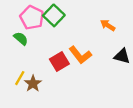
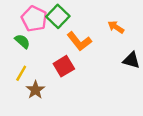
orange L-shape: (80, 55) -> (79, 41), moved
yellow line: (20, 78) -> (21, 73), moved

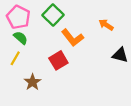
pink pentagon: (34, 19) -> (18, 17), moved
yellow line: (21, 73) -> (15, 58), moved

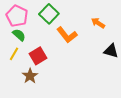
red square: (58, 60) -> (38, 56), moved

